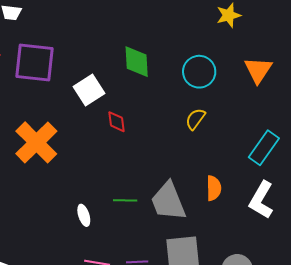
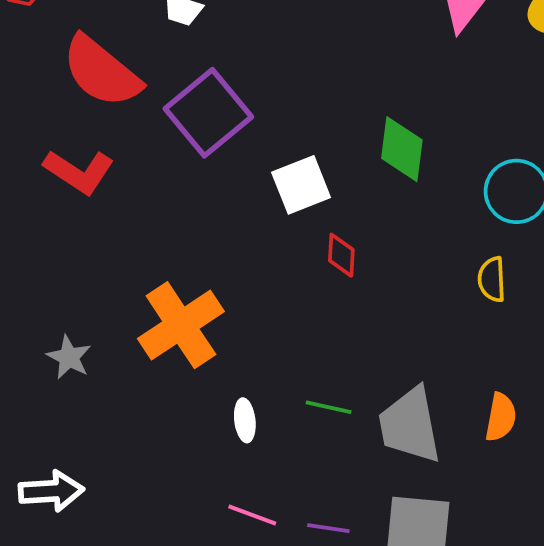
purple square: (35, 62) -> (208, 113), turned 33
yellow semicircle: (195, 119) -> (492, 279), turned -50
orange cross: (36, 142) -> (181, 325), moved

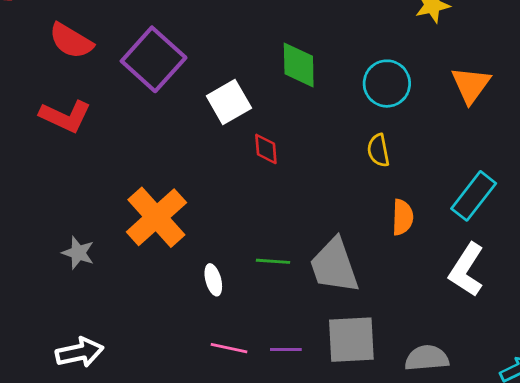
red semicircle: (101, 72) -> (71, 41), size x0.7
orange semicircle: (501, 417) -> (403, 217), moved

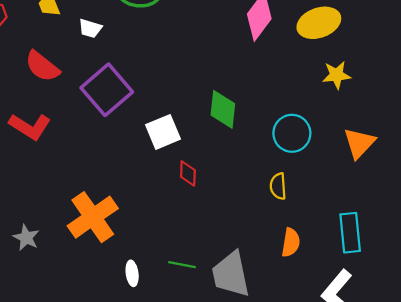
cyan rectangle: (474, 196) -> (350, 233), turned -51

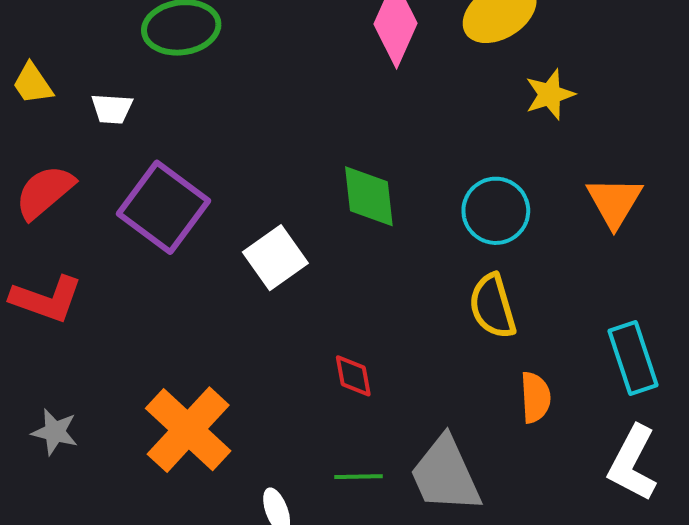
red semicircle: (42, 66) -> (45, 192), turned 114
red diamond: (188, 173) -> (353, 376), moved
yellow semicircle: (278, 186) -> (493, 306), size x1.4
gray star: (26, 238) -> (55, 432), moved

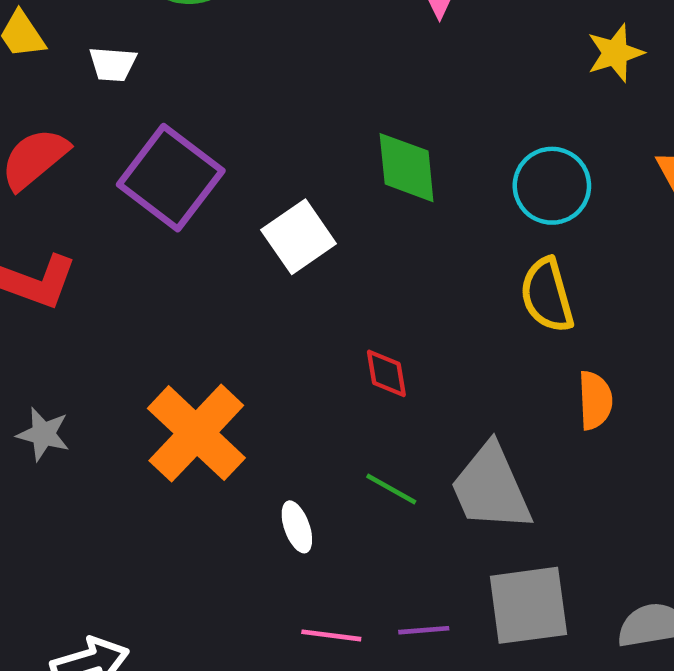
green line: (359, 477) -> (391, 489), turned 30

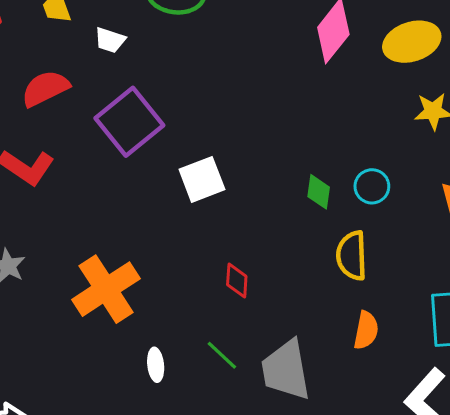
green diamond: (407, 168) -> (319, 192), moved, size x0.7
cyan circle: (552, 186) -> (372, 186), size x0.7

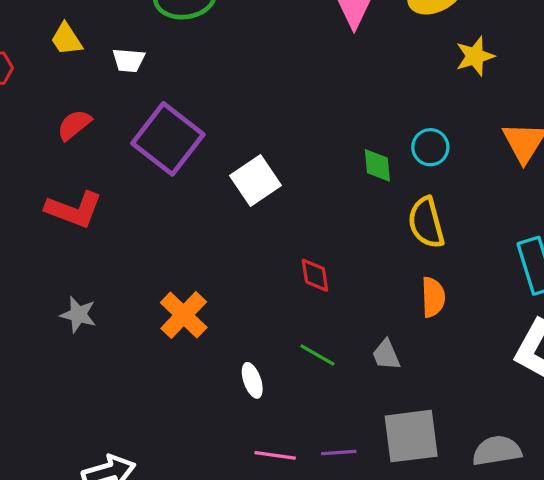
red semicircle: (45, 88) -> (74, 125), size x0.7
orange cross: (106, 289) -> (184, 315), size x0.7
orange semicircle: (366, 330) -> (433, 297), moved
gray trapezoid: (286, 370) -> (386, 355), size x0.5

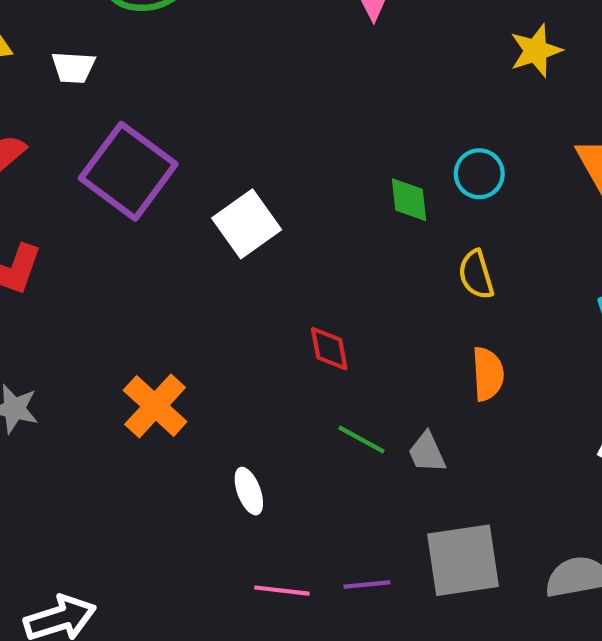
yellow semicircle: (426, 223) -> (476, 275), size x0.7
green line: (317, 355) -> (362, 440), moved

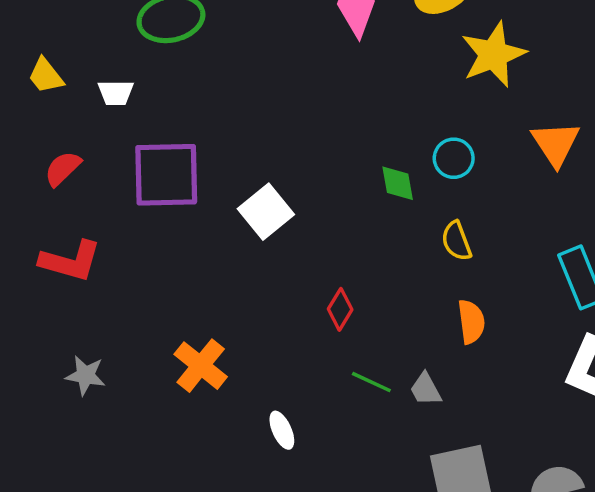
yellow star: (536, 51) -> (493, 55), size x1.5
purple square: (128, 171) -> (166, 175), turned -34
red diamond: (329, 349) -> (340, 309), turned 45

